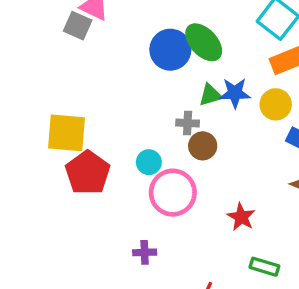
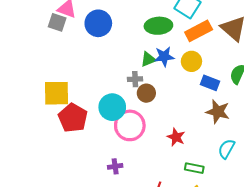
green ellipse: (204, 42) -> (158, 26), moved, turned -45
blue circle: (170, 50) -> (98, 23), moved
cyan circle: (149, 162) -> (112, 107), size x1.6

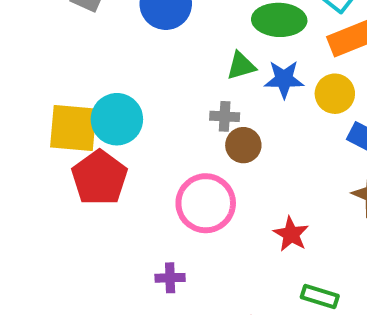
green triangle: (148, 59) -> (241, 66), moved
cyan circle: (112, 107) -> (117, 119), moved

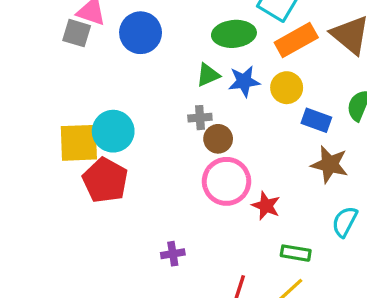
pink circle: (206, 203) -> (226, 181), moved

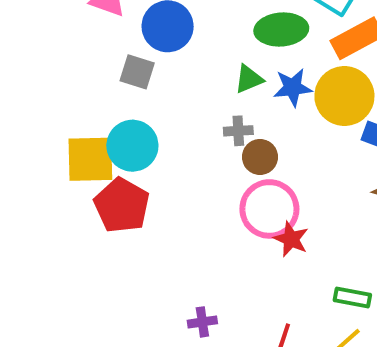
gray square: (77, 33) -> (137, 72), moved
yellow circle: (287, 88) -> (344, 96), size x1.5
red star: (266, 206) -> (291, 239), moved
purple cross: (173, 254) -> (202, 322), moved

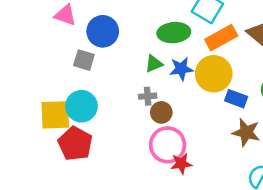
red star: (291, 239) -> (181, 164), turned -30

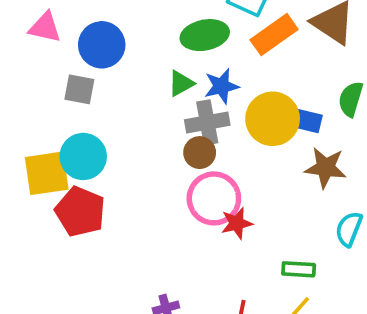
yellow circle: (214, 74) -> (273, 119), moved
gray cross: (148, 96) -> (207, 122), moved, size x1.6

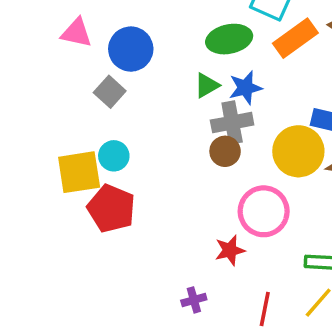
gray square: (79, 89) -> (110, 92), turned 32
yellow circle: (273, 119) -> (298, 151), moved
cyan circle: (83, 156) -> (114, 156), size x0.7
pink circle: (214, 198) -> (264, 211), moved
red star: (237, 223) -> (230, 250), moved

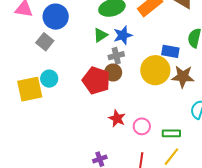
gray cross: (232, 123) -> (116, 56), size x0.7
red pentagon: (111, 209) -> (96, 81), moved
pink circle: (264, 211) -> (142, 126), moved, size x0.6
red star: (230, 250) -> (117, 118), moved, turned -30

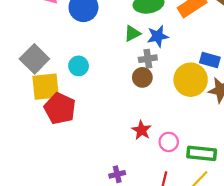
gray square: (45, 42) -> (34, 59), moved, size x1.4
cyan circle: (49, 79) -> (79, 66), moved
red pentagon: (96, 81) -> (60, 109), moved
green rectangle: (171, 133) -> (202, 153), size x1.4

